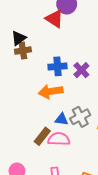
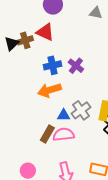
red triangle: (54, 19) -> (45, 32), moved
brown cross: (23, 51) -> (25, 40), moved

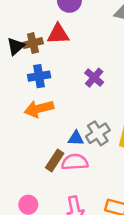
red triangle: (45, 32) -> (58, 34), turned -30
blue cross: (53, 65) -> (39, 76), moved
orange arrow: (49, 90) -> (39, 109), moved

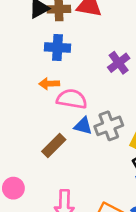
orange arrow: (39, 109) -> (49, 84), size x0.6
pink semicircle: (75, 162) -> (72, 99), moved

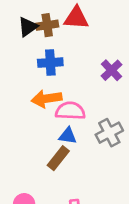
orange arrow: (49, 84) -> (47, 99), size x1.5
blue triangle: (83, 126) -> (68, 136), moved

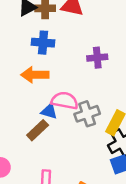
purple cross: (111, 70) -> (97, 58), turned 30
pink semicircle: (70, 111) -> (65, 101), moved

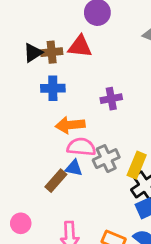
orange arrow: (35, 75) -> (70, 125), moved
blue triangle: (49, 111) -> (74, 168), moved

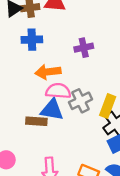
blue triangle: (74, 168) -> (52, 110), size x1.5
brown rectangle: (56, 181) -> (36, 121), turned 54

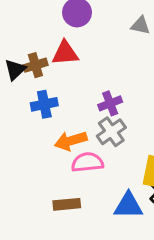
gray cross: (81, 101) -> (111, 132), moved
blue triangle: (52, 110) -> (128, 206), moved

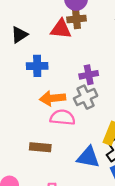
brown cross: (35, 65) -> (77, 19), moved

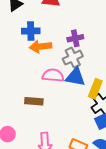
orange arrow: (53, 98) -> (41, 47), moved
blue triangle: (88, 157) -> (75, 77), moved

